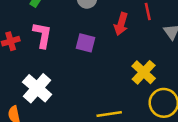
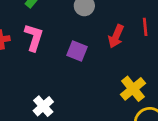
white cross: (37, 88) -> (43, 106), moved, size x0.7

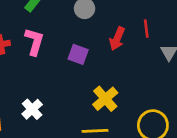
yellow cross: (133, 89) -> (105, 99), moved
white cross: (43, 106) -> (32, 109), moved

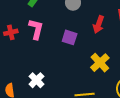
yellow cross: (105, 99) -> (100, 63), moved

